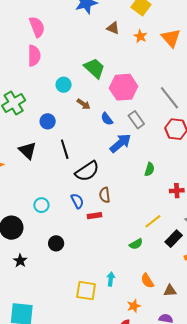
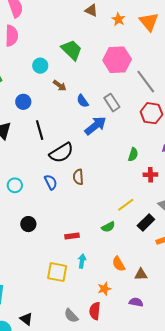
pink hexagon: (123, 87) -> (117, 60), moved
green semicircle: (149, 169) -> (133, 155), moved
red rectangle: (95, 216) -> (72, 236), moved

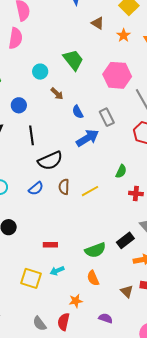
blue semicircle: (51, 182) -> (36, 188), turned 70
yellow line: (126, 205) -> (90, 191), moved
green semicircle: (108, 227) -> (95, 250), moved, size x1.5
cyan arrow: (82, 261) -> (57, 271), turned -128
brown triangle: (141, 274) -> (127, 291), moved, turned 40

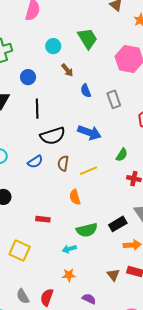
blue arrow: (87, 138) -> (89, 132), moved, turned 45
cyan arrow: (57, 271) -> (69, 249), moved
orange semicircle: (93, 278) -> (75, 197), moved
orange star: (76, 301) -> (69, 275), moved

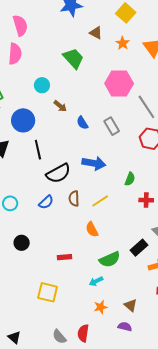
green trapezoid: (87, 38) -> (73, 58), moved
blue circle: (28, 77) -> (23, 120), size x1.5
brown triangle: (113, 275) -> (131, 305), moved

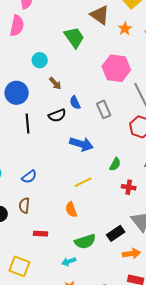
brown triangle: (96, 33) -> (100, 15), size x1.5
black semicircle: (58, 173) -> (57, 115), moved, size x0.7
brown semicircle: (74, 198) -> (24, 205), moved

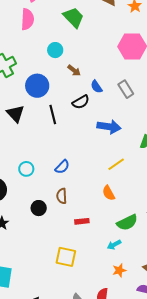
green trapezoid: (74, 37) -> (73, 17), moved

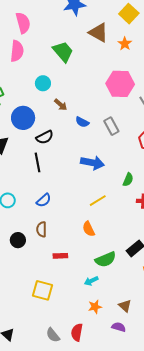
blue semicircle: (96, 87) -> (82, 122), turned -32
black semicircle: (81, 102) -> (45, 137), moved
black line: (53, 114) -> (37, 162), moved

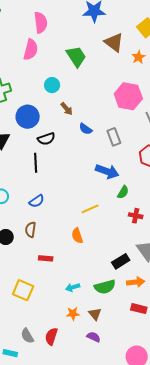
blue arrow: (92, 163) -> (107, 171), moved
green semicircle: (106, 259) -> (105, 287), moved
brown triangle: (125, 306) -> (95, 314), moved

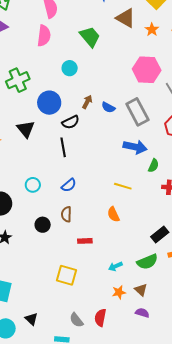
brown arrow: (67, 109) -> (87, 102), moved, turned -104
gray rectangle: (114, 137) -> (137, 112), size x1.5
yellow line: (90, 209) -> (123, 186), turned 48

